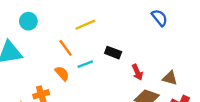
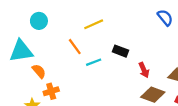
orange semicircle: (62, 73) -> (39, 71), moved

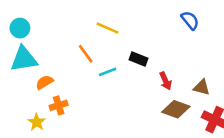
cyan circle: (39, 21) -> (20, 28), moved
yellow line: (94, 24) -> (108, 28), turned 48
orange semicircle: (39, 71) -> (44, 82), turned -80

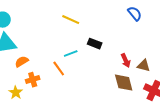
orange line: (86, 54) -> (59, 69), moved
red arrow: (166, 81) -> (126, 61), moved
brown diamond: (176, 109) -> (124, 83), turned 55

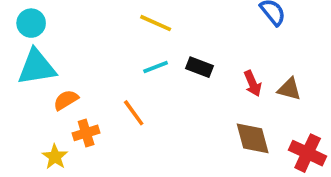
cyan line: (71, 54) -> (156, 67), moved
red arrow: (126, 61) -> (253, 84), moved
brown triangle: (144, 66) -> (289, 89), moved

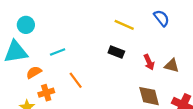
cyan circle: (31, 23) -> (26, 25), moved
yellow line: (156, 23) -> (124, 25), moved
cyan line: (156, 67) -> (58, 52), moved

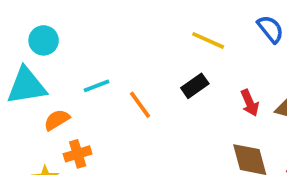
black rectangle: (116, 52) -> (195, 86), turned -56
orange line: (76, 80) -> (140, 105), moved

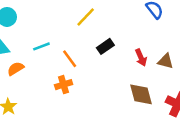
yellow line: (208, 40) -> (86, 17), moved, turned -70
orange cross: (78, 154) -> (64, 85), moved

